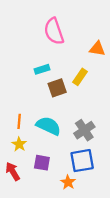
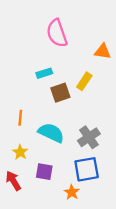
orange line: (19, 121) -> (20, 118), moved

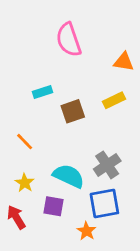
cyan rectangle: (44, 73) -> (42, 92), moved
yellow rectangle: (84, 81) -> (114, 100), moved, turned 30
orange line: (20, 118) -> (25, 142), turned -49
cyan semicircle: (51, 133) -> (69, 176), moved

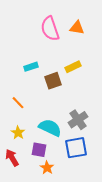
orange triangle: (124, 62) -> (77, 28), moved
yellow rectangle: (114, 100) -> (73, 67), moved
orange star: (87, 231) -> (47, 168), moved

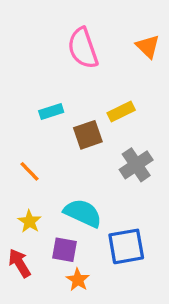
orange triangle: (77, 28) -> (148, 46), moved, turned 35
gray cross: (78, 120) -> (136, 165), moved

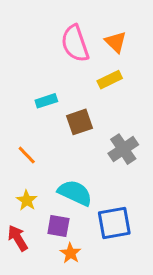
orange triangle: (148, 46) -> (116, 42), moved
yellow rectangle: (121, 111) -> (110, 80), moved

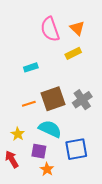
brown square: (80, 122) -> (53, 99), moved, size x1.4
orange line: (27, 155) -> (29, 104), moved, turned -64

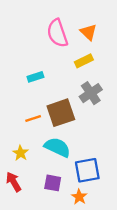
gray cross: (82, 100) -> (91, 93), moved
purple square: (39, 151) -> (53, 183), moved
orange star: (47, 169) -> (79, 197), moved

